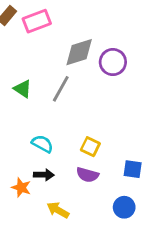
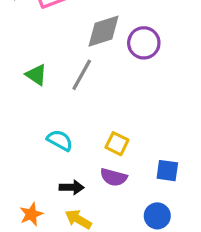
black arrow: (44, 175) -> (72, 187), moved
orange star: (21, 187) -> (31, 214), moved, turned 30

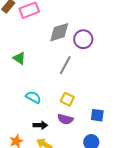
gray line: (82, 75) -> (65, 65), moved

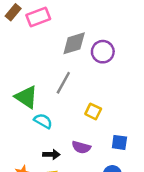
green triangle: (19, 58) -> (26, 97), moved, size x1.5
gray line: (65, 65) -> (63, 83), moved
yellow square: (67, 99) -> (93, 111), moved

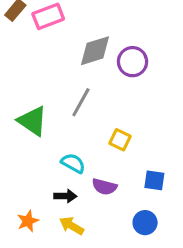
cyan semicircle: (43, 121) -> (73, 163), moved

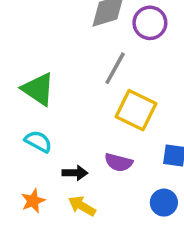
gray line: (81, 102) -> (115, 68), moved
yellow square: (120, 140) -> (136, 110), size x1.6
cyan semicircle: (73, 163) -> (38, 141), moved

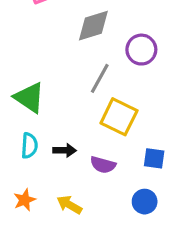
purple circle: (150, 23) -> (141, 50), moved
cyan semicircle: (38, 141) -> (29, 146), turned 65
black arrow: (75, 173) -> (65, 150), moved

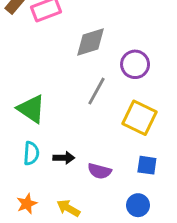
yellow square: (119, 117) -> (139, 118), moved

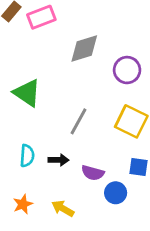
gray line: (96, 91) -> (78, 121), moved
green triangle: (31, 109) -> (27, 93), moved
blue circle: (138, 205) -> (116, 193), moved

